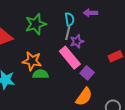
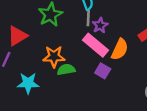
purple square: (87, 73) -> (103, 71), moved
orange semicircle: (84, 97) -> (120, 49), moved

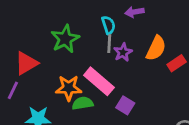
pink rectangle: (96, 45) -> (99, 81), moved
orange semicircle: (120, 49) -> (156, 48), moved

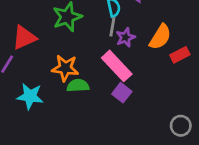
pink rectangle: (99, 81) -> (117, 66), moved

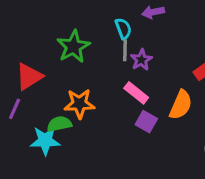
orange semicircle: (160, 37) -> (181, 105), moved
pink rectangle: (117, 66) -> (136, 93), size x0.7
green semicircle: (78, 86) -> (59, 124), moved

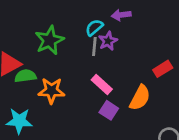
cyan semicircle: (123, 29) -> (94, 28), turned -114
purple star: (141, 60) -> (108, 41), moved
green semicircle: (59, 124) -> (25, 76), moved

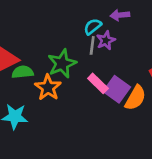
green star: (49, 40) -> (62, 64), moved
orange star: (51, 91) -> (48, 88), turned 30
purple square: (109, 110) -> (117, 89), moved, size x1.4

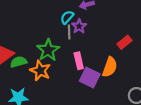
pink rectangle: (98, 83) -> (79, 61), turned 42
purple square: (117, 89) -> (90, 77), moved

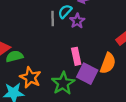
gray line: (69, 32) -> (53, 18), moved
green star: (48, 50) -> (63, 83), moved
orange star: (40, 71) -> (30, 77), moved

